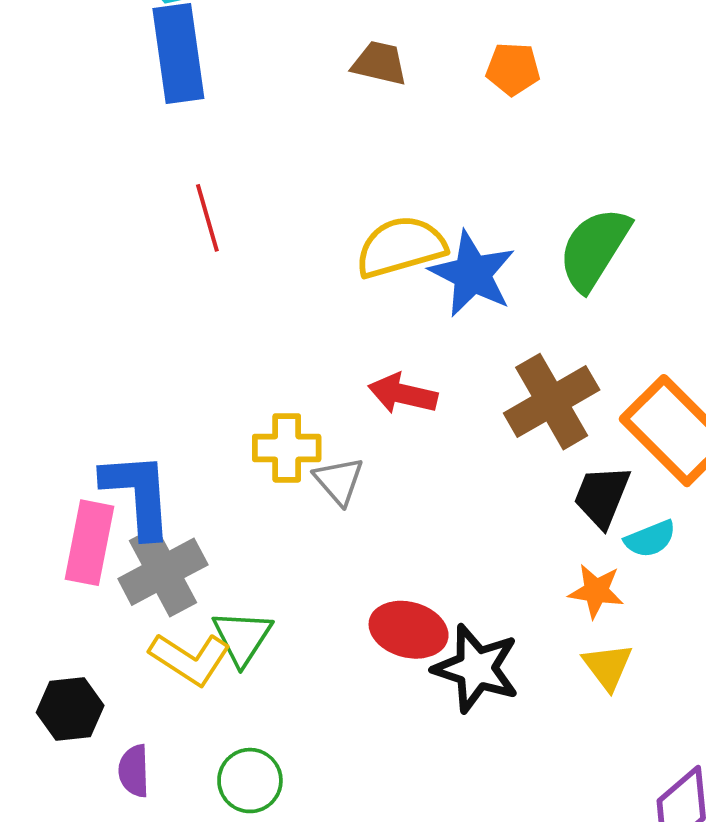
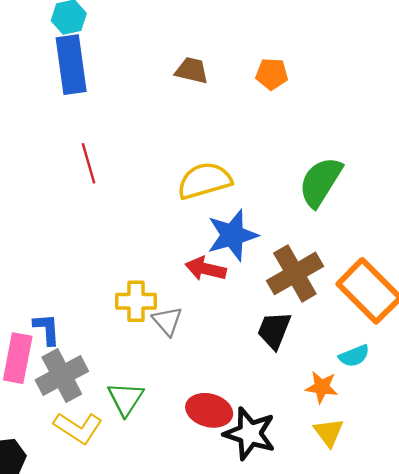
blue star: (472, 274) -> (232, 235), moved, turned 30
blue L-shape: (138, 494) -> (47, 329), size x0.6
black trapezoid: (602, 496) -> (274, 330), moved
green triangle: (242, 637) -> (126, 399), moved

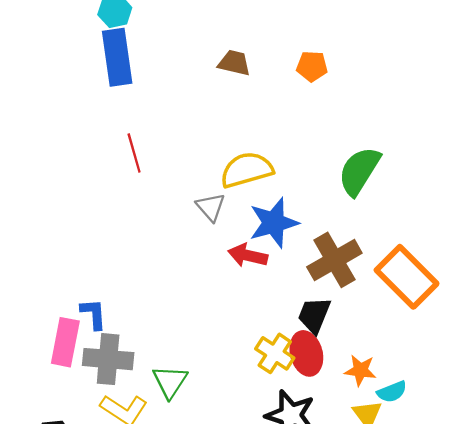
yellow cross: (136, 301) -> (275, 353), moved, turned 33
gray triangle: (167, 321) -> (211, 207), moved
cyan semicircle: (354, 356) -> (392, 392), moved
gray cross: (62, 376) -> (108, 359), turned 33
red ellipse: (209, 410) -> (306, 353), moved, turned 60

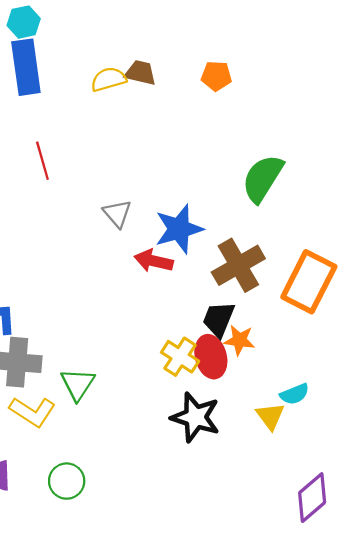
yellow semicircle: (247, 170) -> (108, 79), moved, size x0.7
orange rectangle: (407, 277) -> (309, 282), turned 72
orange star: (360, 370) -> (239, 340), moved

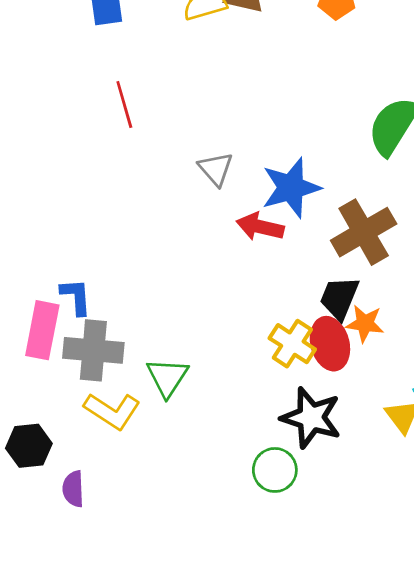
green circle: (67, 481) -> (275, 470), moved

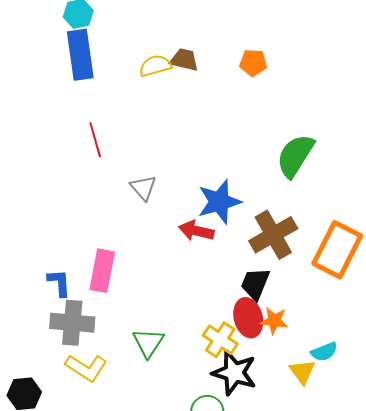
gray triangle: (216, 169) -> (143, 188), moved
orange star: (365, 323) -> (274, 321), moved
pink rectangle: (42, 330) -> (102, 271), moved
yellow cross: (292, 344) -> (220, 340), moved
green triangle: (167, 377) -> (148, 343), moved

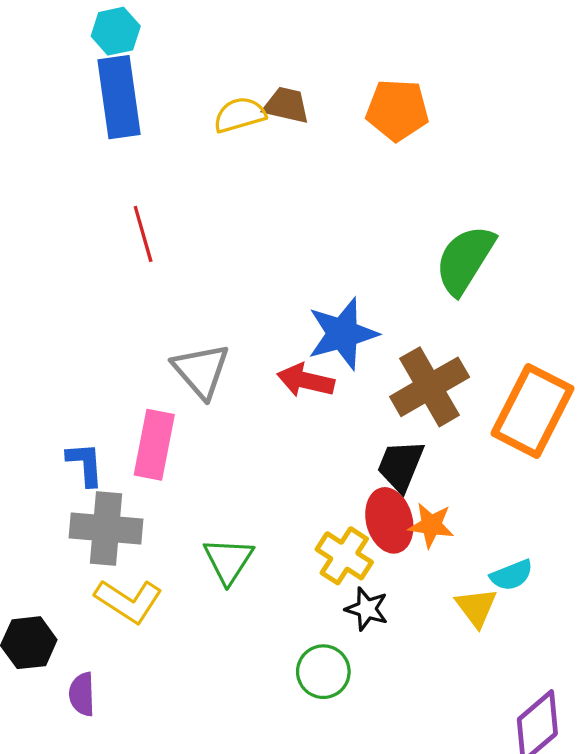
orange pentagon: (253, 63) -> (397, 110), size x1.4
gray triangle: (143, 188) -> (201, 371), moved, size x1.4
black star: (234, 373) -> (367, 609), size x0.6

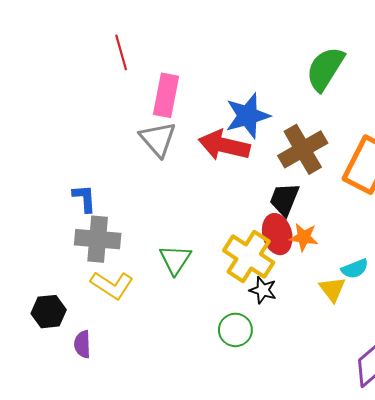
red arrow: (306, 380) -> (224, 145), size x1.4
pink rectangle: (154, 445) -> (166, 95), moved
yellow cross: (344, 556) -> (249, 256), size x1.4

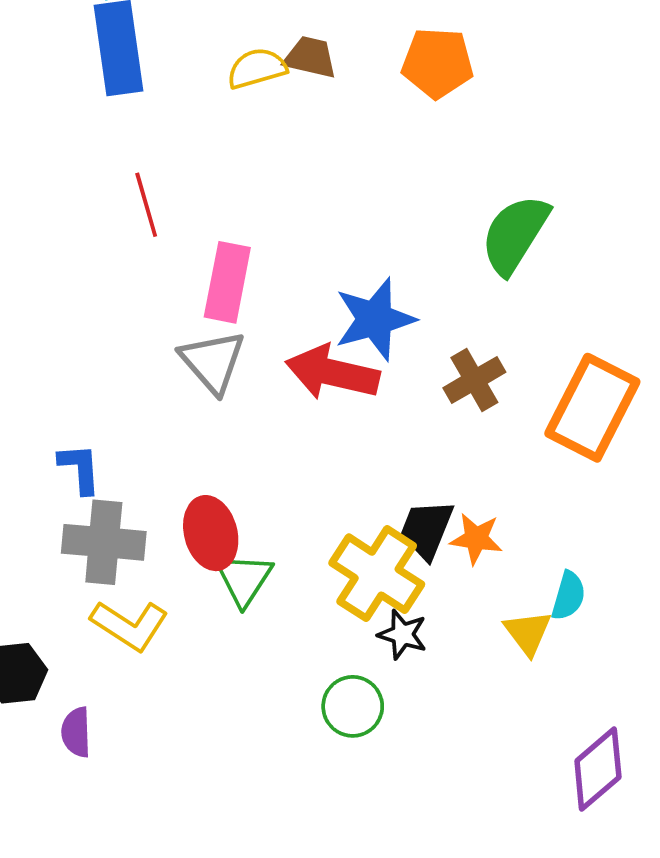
brown cross: (303, 149) -> (474, 380), size x0.7
black trapezoid: (284, 199) -> (426, 529), moved
red ellipse: (277, 234) -> (211, 533), moved
cyan semicircle: (355, 269) -> (568, 596), turned -52

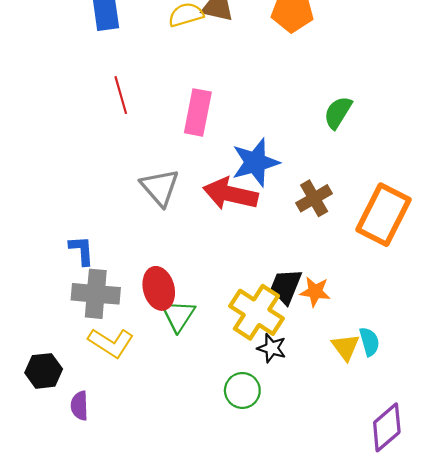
green semicircle: (515, 234) -> (338, 112), size x0.7
pink rectangle: (227, 282) -> (198, 112), moved
cyan semicircle: (568, 596) -> (369, 342), moved, turned -32

